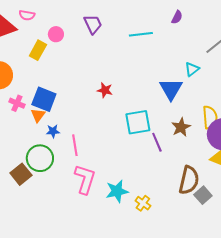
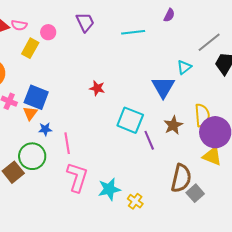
pink semicircle: (27, 15) -> (19, 25), moved
cyan square: (138, 122) -> (130, 120), turned 32

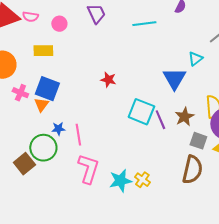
yellow rectangle: (30, 48) -> (43, 51), moved, turned 60
blue star: (45, 129) -> (58, 129), moved
purple line: (149, 140) -> (160, 120), moved
gray square: (195, 193) -> (198, 141), moved, turned -30
yellow cross: (135, 201) -> (142, 180), moved

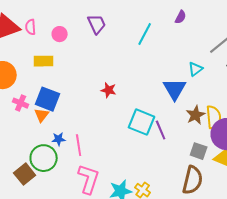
pink semicircle: (30, 17) -> (31, 27), turned 77
cyan line: (144, 24) -> (145, 34), turned -55
brown star: (184, 117) -> (196, 115), moved

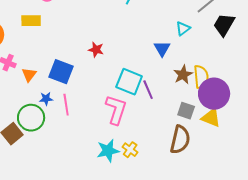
blue triangle: (175, 89) -> (162, 49), size x0.7
blue square: (48, 99) -> (61, 72), moved
pink L-shape: (89, 179) -> (116, 110), moved

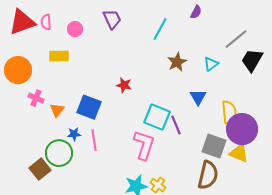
blue triangle: (162, 49) -> (198, 97), moved
brown star: (183, 75) -> (177, 62), moved
gray square: (186, 111) -> (214, 146), size x1.4

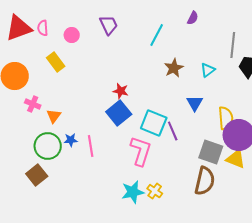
gray line: (236, 39) -> (233, 45), turned -45
yellow rectangle: (59, 56) -> (56, 62), turned 54
blue square: (89, 107) -> (119, 113), moved, turned 30
green circle: (59, 153) -> (48, 146), moved

